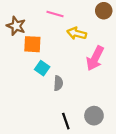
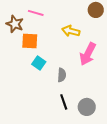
pink line: (55, 14) -> (36, 13), moved
gray semicircle: (58, 83) -> (62, 75), moved
black line: (66, 121) -> (64, 102), moved

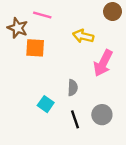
cyan square: (39, 63) -> (46, 104), moved
gray circle: (87, 107) -> (102, 115), moved

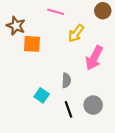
pink line: (42, 15) -> (56, 12), moved
yellow arrow: (83, 36) -> (76, 33), turned -66

